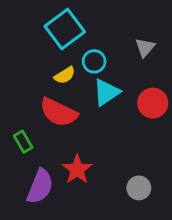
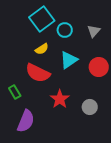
cyan circle: (94, 61) -> (65, 30), moved
red star: (77, 169) -> (60, 99), moved
gray circle: (139, 188) -> (90, 107), moved

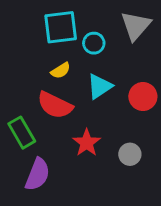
cyan square: (42, 19) -> (61, 27), turned 30
gray triangle: (94, 31) -> (136, 26), moved, size x1.6
green rectangle: (15, 92) -> (22, 133), size x1.5

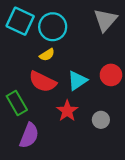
cyan square: (61, 27) -> (20, 21), moved, turned 32
cyan circle: (94, 43) -> (53, 27), moved, size x1.6
cyan triangle: (100, 86) -> (77, 81), moved

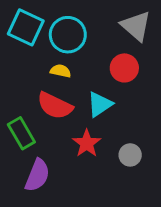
gray triangle: (105, 20) -> (136, 26), turned -30
yellow semicircle: (47, 55) -> (61, 71), turned -136
red circle: (111, 75) -> (124, 68), moved

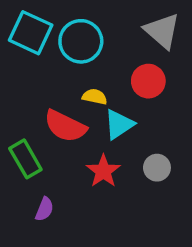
yellow semicircle: (61, 71) -> (95, 97), moved
gray circle: (130, 155) -> (157, 168), moved
purple semicircle: (37, 175) -> (44, 209), size x0.6

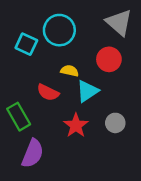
cyan square: (31, 33) -> (26, 44), moved, size x0.7
red semicircle: (65, 126) -> (48, 92), size x0.7
purple semicircle: (44, 209) -> (33, 153), size x1.6

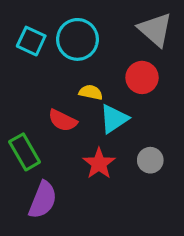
cyan square: (26, 44) -> (31, 41), moved

